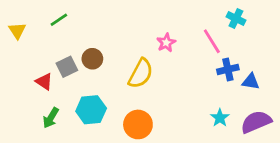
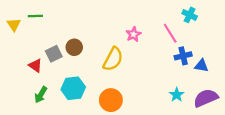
green line: (59, 20) -> (35, 16), moved, turned 32

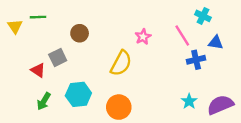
brown circle: (74, 47) -> (80, 33), moved
blue triangle: (201, 66) -> (216, 42), moved

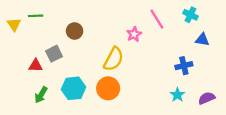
pink line: (182, 36) -> (157, 19), moved
blue cross: (196, 60) -> (184, 66), moved
red triangle: (38, 70) -> (36, 66), turned -32
purple semicircle: (220, 105) -> (207, 98), size x0.7
orange circle: (119, 107) -> (108, 88), moved

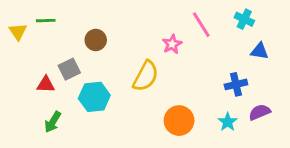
cyan hexagon: (73, 88) -> (94, 97), moved
orange circle: (108, 88) -> (179, 121), moved
purple semicircle: (207, 98) -> (260, 112), moved

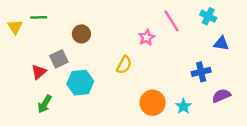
yellow semicircle: (146, 76) -> (124, 65), size x0.7
red triangle: (46, 84) -> (39, 72), turned -42
cyan star: (228, 122) -> (183, 106), moved

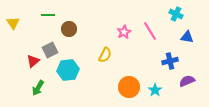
green line: (39, 17) -> (48, 15), moved
pink line: (172, 21) -> (150, 31), moved

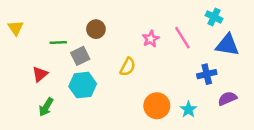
green line: (48, 15) -> (58, 42), moved
brown circle: (69, 29) -> (96, 29), moved
blue triangle: (187, 37) -> (227, 45), size x1.5
gray square: (50, 50) -> (80, 56), moved

